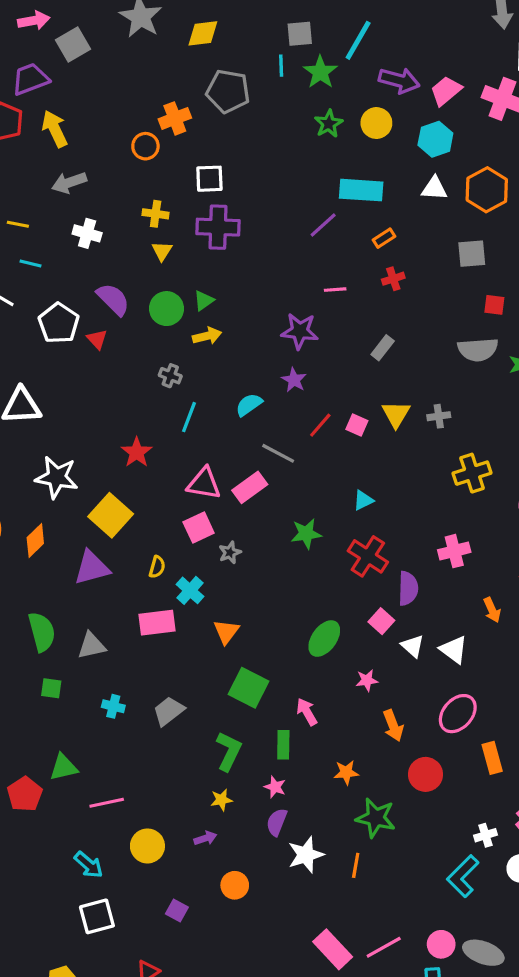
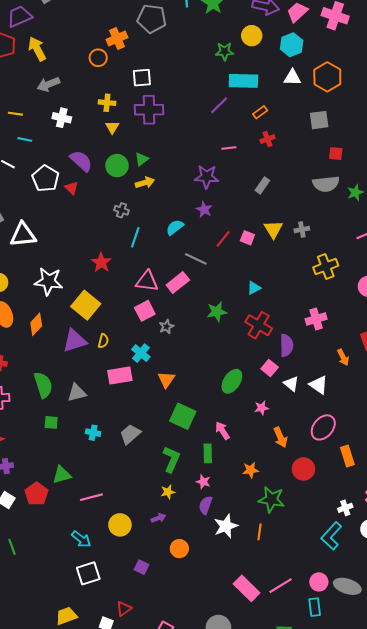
green star: (329, 124) -> (225, 51), moved, turned 30
yellow semicircle: (157, 567) -> (103, 341), moved

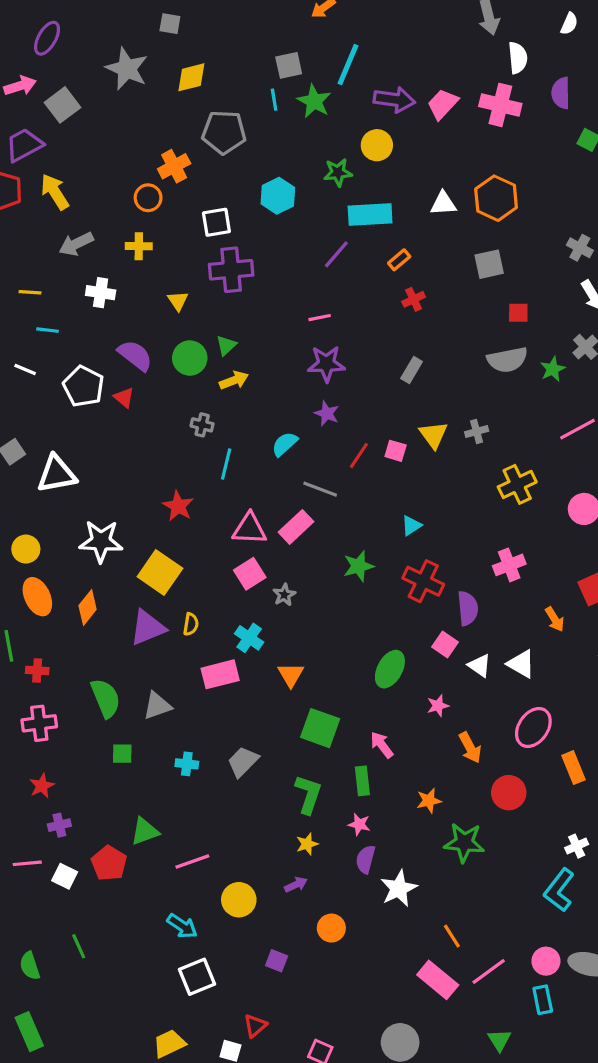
cyan hexagon: (292, 45) -> (278, 196), moved
yellow cross: (107, 103) -> (139, 246), moved
pink line: (229, 148) -> (320, 318), moved
orange line: (260, 532) -> (452, 936), moved, turned -35

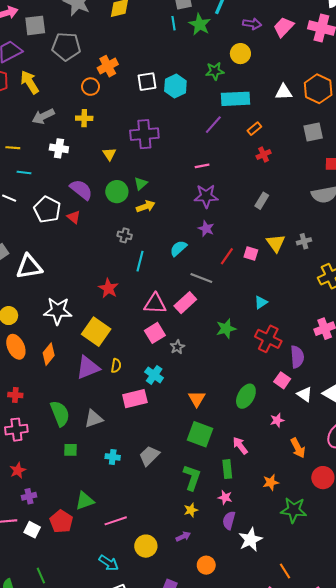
purple arrow: (394, 100) -> (252, 24), size x0.7
gray square: (63, 105) -> (35, 25), turned 30
gray pentagon: (224, 132) -> (66, 46), moved
white square: (216, 222) -> (147, 82), moved
orange triangle: (291, 675) -> (197, 399), moved

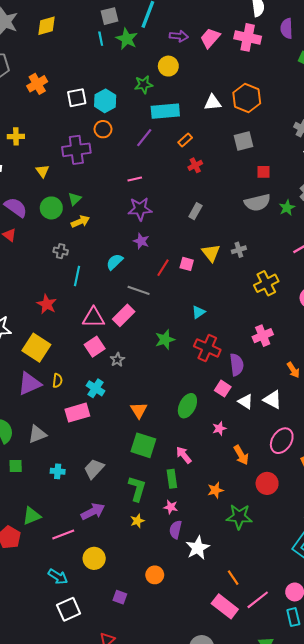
orange circle: (91, 87) -> (103, 129), moved
purple arrow: (183, 536) -> (93, 512), moved, size x1.6

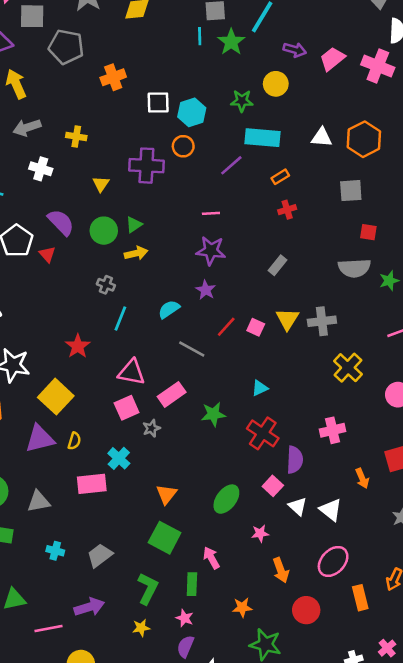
gray cross: (239, 250) -> (322, 321), size x1.5
yellow cross: (266, 283) -> (348, 368), turned -30
pink rectangle: (124, 315) -> (172, 394), moved

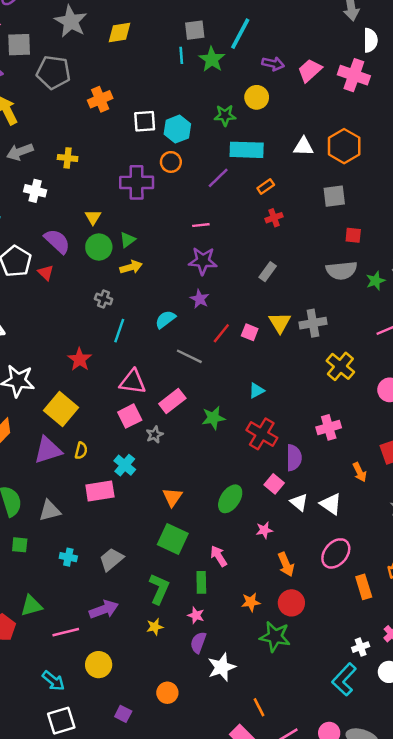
yellow triangle: (101, 184) -> (93, 217), moved
red circle: (306, 610) -> (291, 603), moved

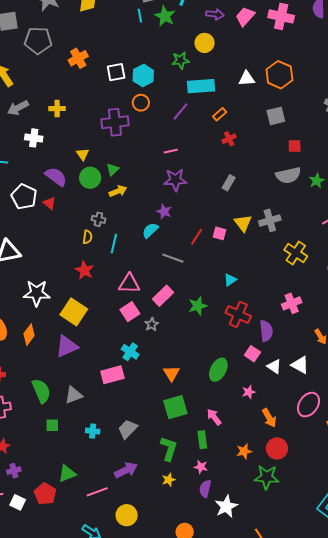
purple star: (200, 299) -> (164, 212), moved
yellow semicircle: (81, 451) -> (87, 237), moved
green square: (173, 539) -> (175, 407), turned -35

